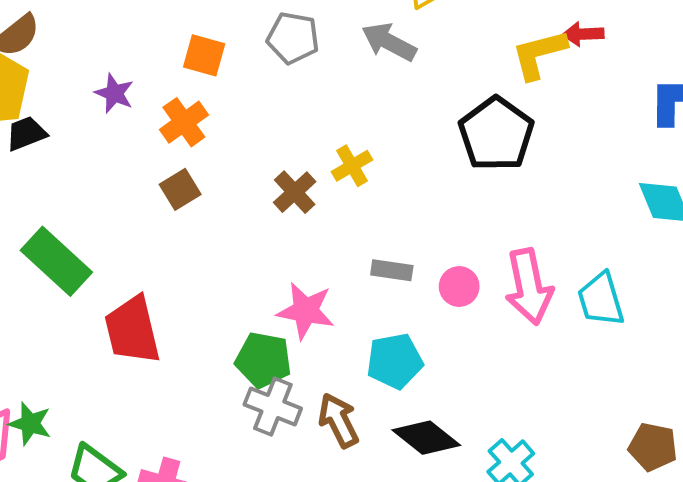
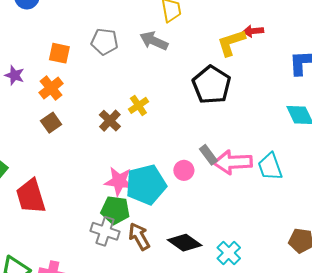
gray rectangle: (392, 270) -> (208, 155), moved, turned 48
pink circle: (459, 287) -> (184, 170), moved
pink arrow: (529, 287) -> (233, 162), turned 102
green pentagon: (263, 360) -> (115, 210), moved
cyan pentagon: (395, 361) -> (146, 185), moved, size x1.4

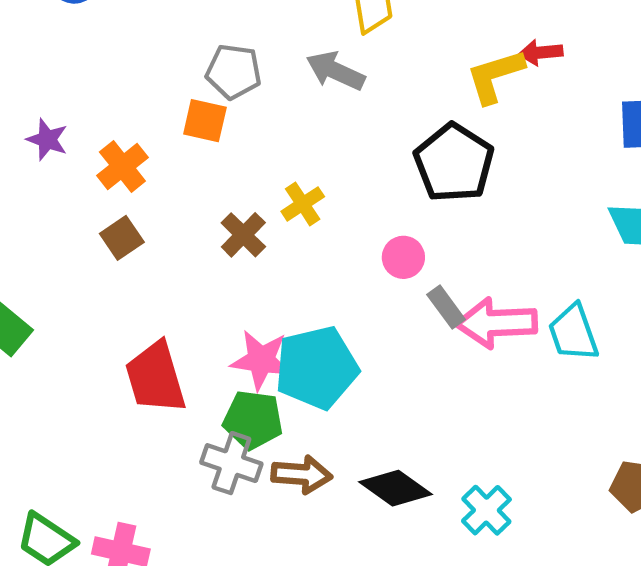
orange square: (59, 53) -> (205, 121), moved
pink circle: (184, 170) -> (403, 257), moved
red trapezoid: (31, 196) -> (155, 378), moved
brown arrow: (139, 236) -> (302, 474), turned 124

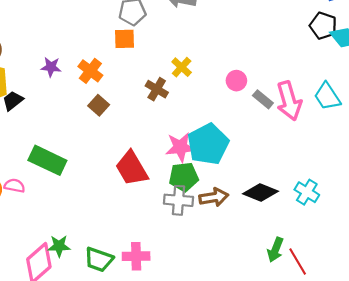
black pentagon: (454, 163) -> (323, 26), moved, size x0.7
pink arrow: (496, 323) -> (289, 101), turned -90

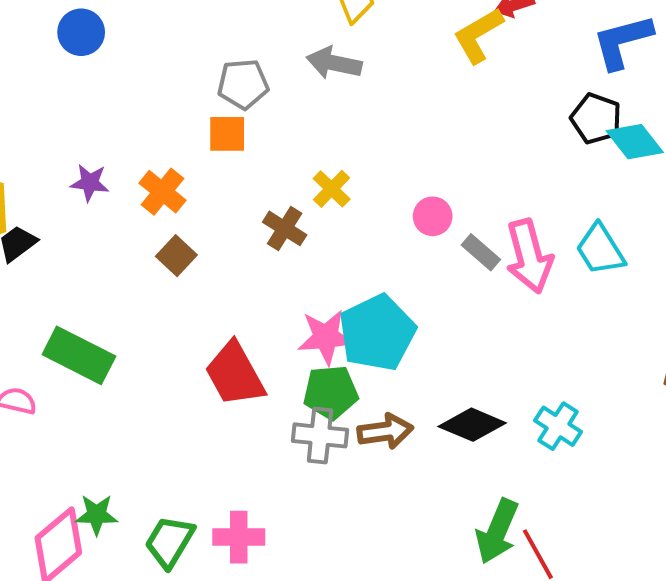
green arrow: (275, 250) -> (497, 531), size x1.4
green trapezoid: (99, 260) -> (170, 542), turned 100

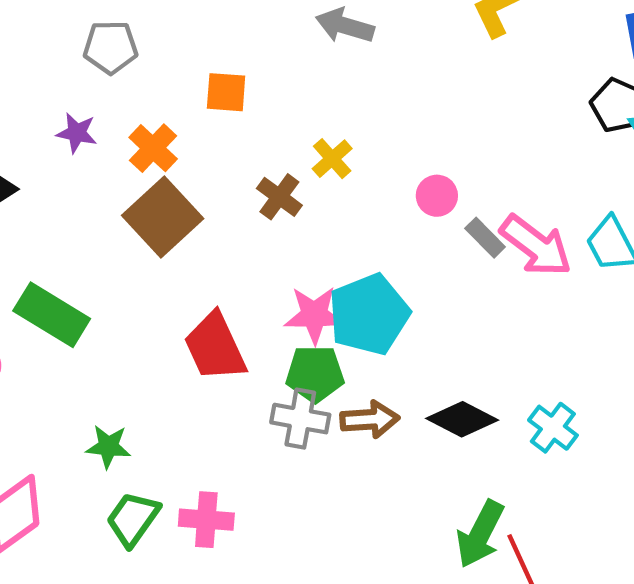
gray pentagon: (243, 84) -> (111, 47), moved
brown square: (176, 256) -> (163, 217), size x1.8
pink arrow: (529, 256) -> (536, 246), turned -42
green star: (97, 515) -> (108, 447), moved

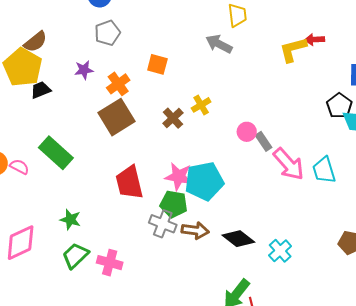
gray pentagon: (111, 47) -> (107, 33), turned -30
purple star: (77, 133) -> (84, 70), turned -30
gray rectangle: (485, 238) -> (264, 141), moved

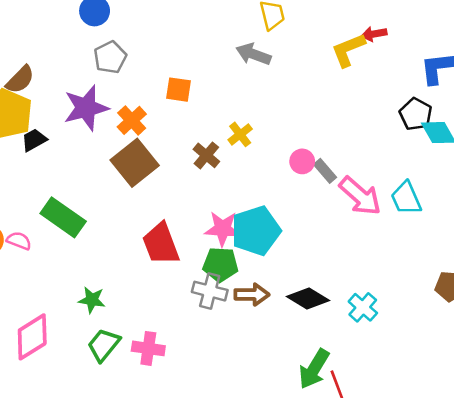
purple star: (84, 70) -> (86, 108), size x1.8

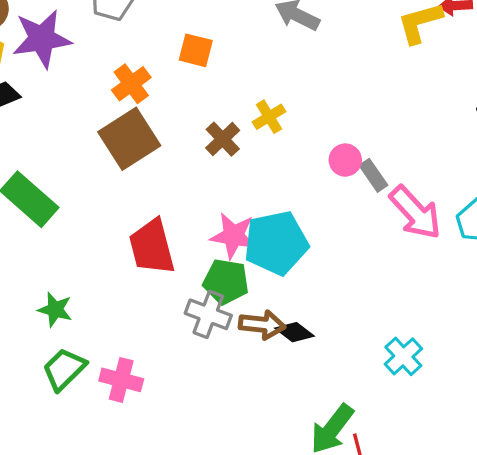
purple star: (86, 108) -> (42, 39), moved
black diamond: (308, 298) -> (294, 332), moved, size x0.7

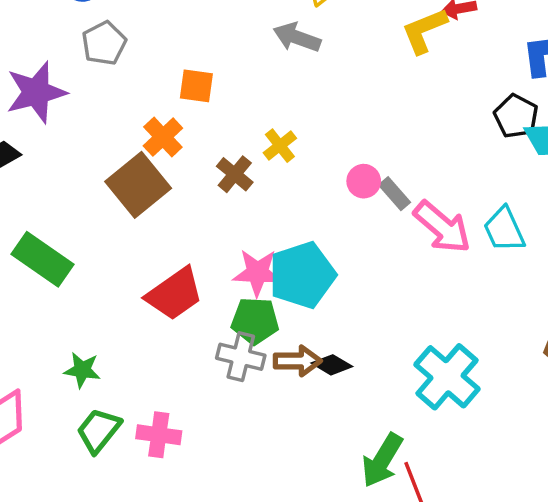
orange cross: (131, 84) -> (163, 137), moved
red trapezoid: (152, 247) -> (175, 294), turned -104
cyan cross: (403, 356) -> (447, 377), size x1.6

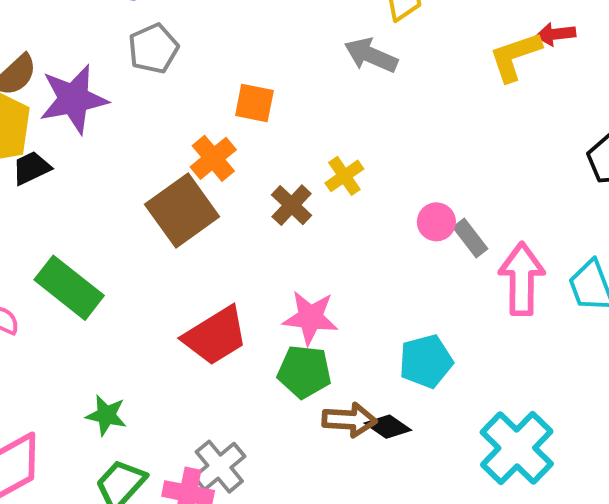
pink arrow: (442, 227) -> (522, 279), turned -134
cyan pentagon: (302, 275) -> (426, 361), moved, size x0.7
gray cross: (241, 357) -> (219, 467), moved, turned 33

